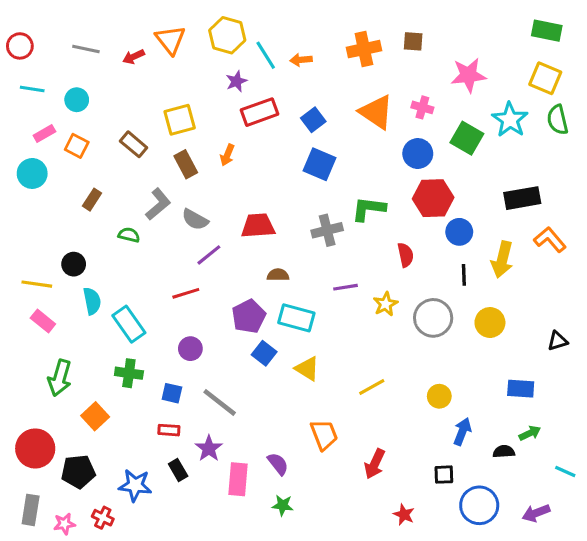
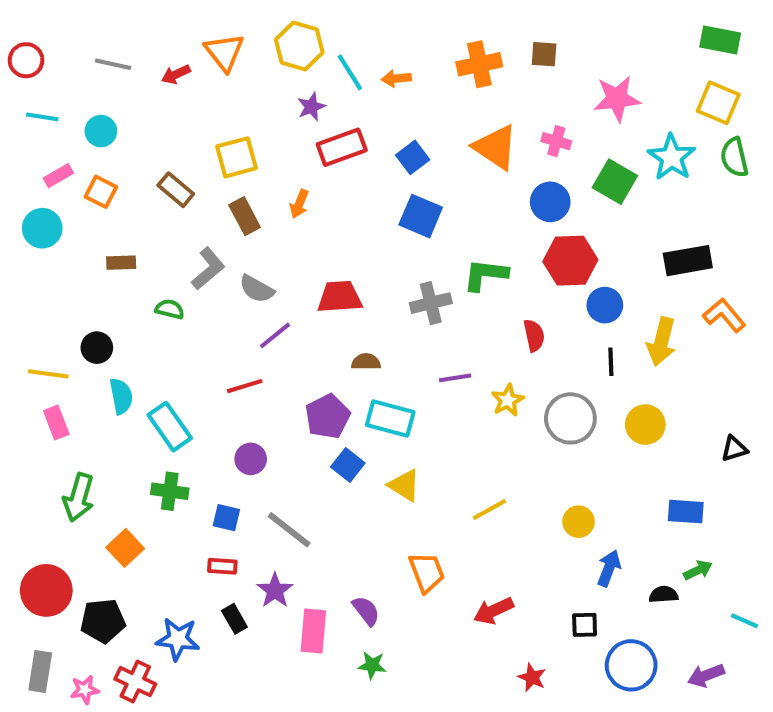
brown rectangle: (92, 200) -> (121, 263), turned 55
pink rectangle: (43, 321) -> (56, 422), turned 30
red arrow: (375, 464) -> (494, 611), turned 40
red cross: (103, 518) -> (135, 682), size x1.4

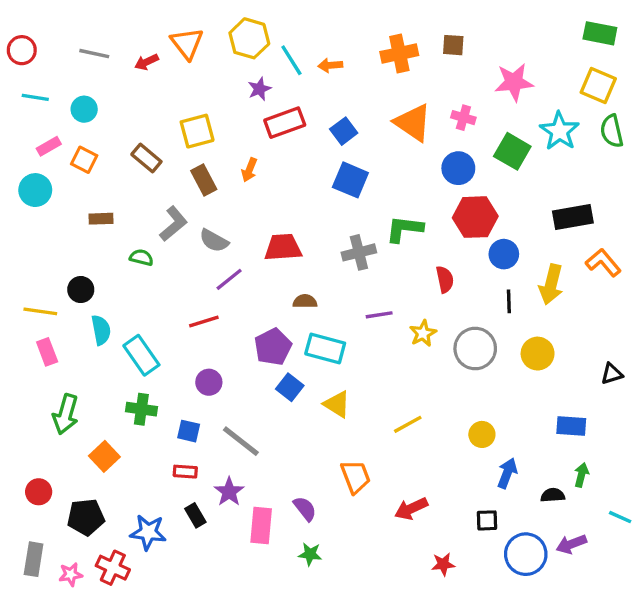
green arrow: (698, 570) -> (581, 475), turned -50
red circle: (46, 590) -> (39, 492), size x0.6
purple arrow: (706, 675) -> (571, 544), moved
red star: (532, 677) -> (443, 564), turned -30

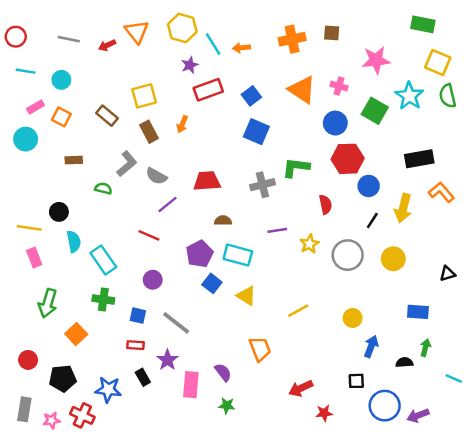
green rectangle: (600, 33) -> (423, 24), moved
black line: (509, 301) -> (372, 221), turned 35
red line: (204, 322) -> (149, 235), turned 40
red arrow: (411, 509) -> (301, 388), moved
purple arrow: (571, 544) -> (418, 415), moved

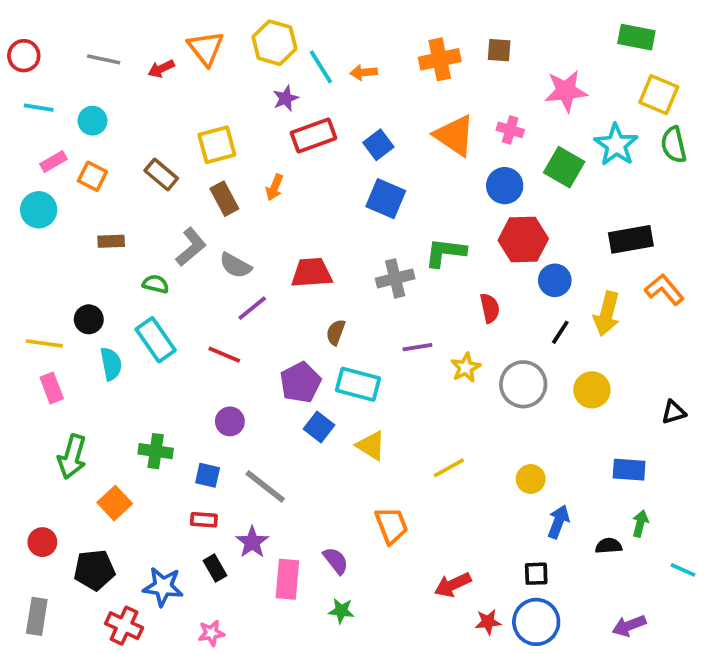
brown semicircle: (223, 221) -> (336, 332), turned -70
cyan rectangle: (103, 260) -> (156, 340), moved
blue circle: (385, 406) -> (536, 622), moved
pink star: (52, 420) -> (211, 633), moved

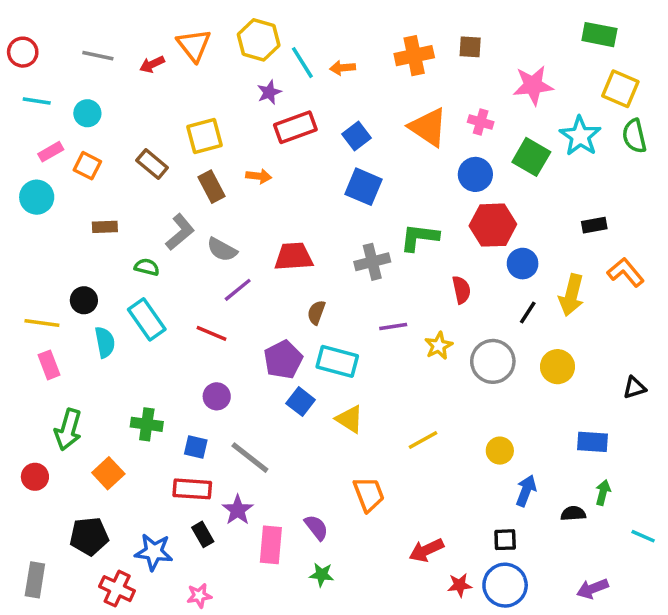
orange arrow: (274, 187) -> (259, 176), turned -105
black rectangle: (631, 239) -> (594, 225), size x0.6
red rectangle: (204, 520) -> (192, 489), size x1.5
red circle: (42, 542) -> (35, 477), moved

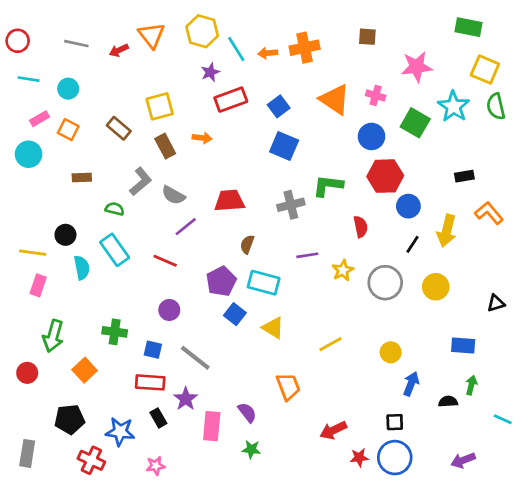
orange cross: (414, 56) -> (305, 48), moved
pink rectangle: (49, 365) -> (38, 285), turned 40

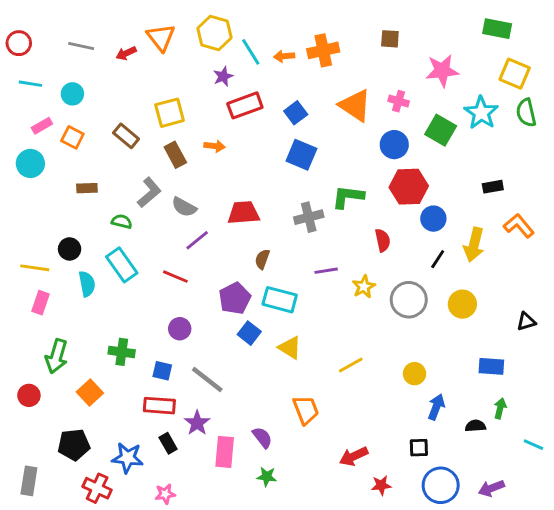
blue circle: (395, 458) -> (441, 485), moved

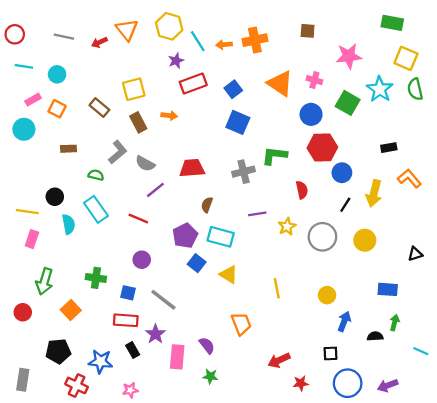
yellow line: (351, 365) -> (277, 288), turned -72

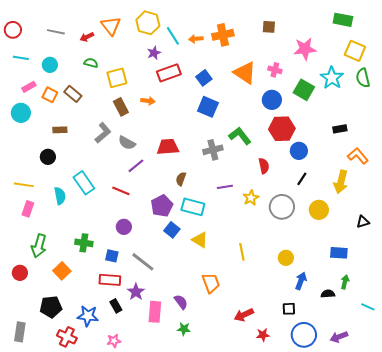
brown rectangle: (99, 108) -> (73, 94), moved
green L-shape: (274, 156) -> (240, 136), turned 45
green semicircle: (96, 175) -> (91, 63), moved
yellow arrow: (374, 193) -> (341, 182), moved
black circle: (55, 197) -> (48, 157), moved

